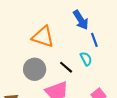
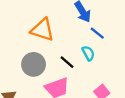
blue line: (94, 40) -> (97, 33), turned -32

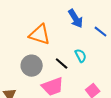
blue line: (97, 33) -> (101, 32), moved

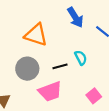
black line: (62, 64) -> (60, 66), turned -56

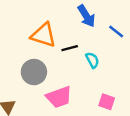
black line: (60, 66) -> (70, 48), moved
pink square: (94, 96) -> (107, 102), turned -32

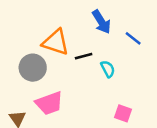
gray circle: (34, 72) -> (33, 68), moved
pink trapezoid: (59, 97) -> (49, 103), moved

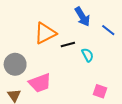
orange triangle: (56, 42) -> (45, 33), turned -45
gray circle: (33, 68) -> (15, 64), moved

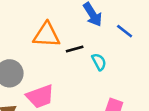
orange triangle: (45, 33) -> (47, 35), turned 30

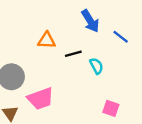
orange triangle: (47, 35) -> (47, 40), size x0.7

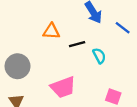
pink trapezoid: (41, 99) -> (63, 87), moved

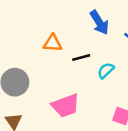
cyan semicircle: (99, 56) -> (106, 70), turned -105

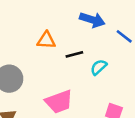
blue arrow: (99, 22) -> (92, 20), turned -40

